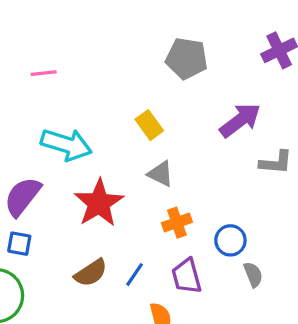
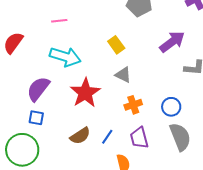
pink line: (44, 73) -> (59, 21), moved
blue circle: (230, 240) -> (171, 107), moved
gray semicircle: (253, 274) -> (180, 137), size x1.8

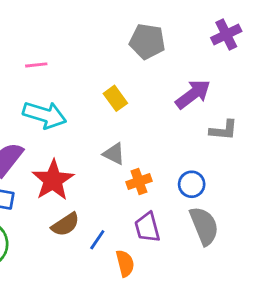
gray triangle: (123, 75) -> (114, 154), moved
red star: (85, 93) -> (53, 180), moved
blue line: (107, 137) -> (97, 240), moved

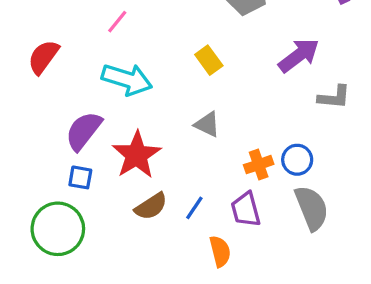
pink line: (36, 65) -> (117, 22), turned -45
orange cross: (139, 181) -> (259, 165), moved
blue line: (97, 240) -> (194, 208), moved

